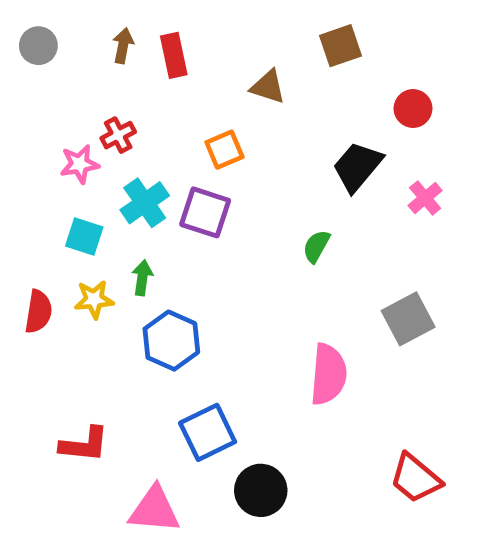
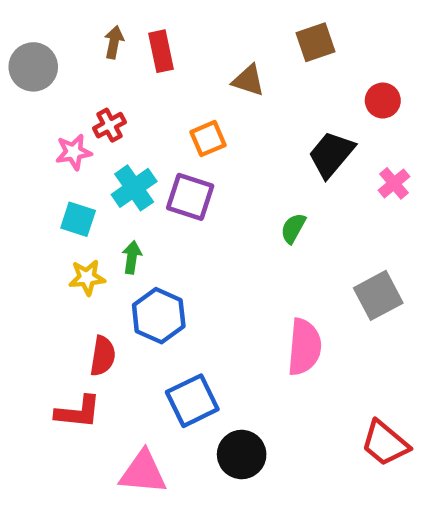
gray circle: (38, 46) -> (33, 67), moved, size x1.4
red semicircle: (38, 312) -> (103, 356), moved

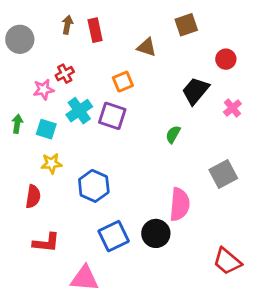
green arrow: (132, 257) -> (17, 124), moved
red semicircle: (103, 356) -> (33, 196), moved
black circle: (242, 455) -> (156, 233), moved

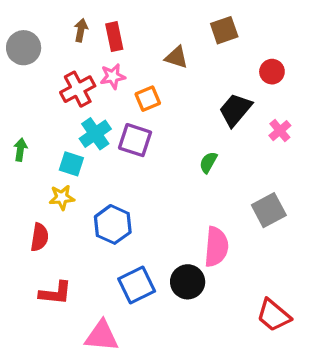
red cross: (65, 74) -> (78, 89), size x1.5
pink star: (44, 89) -> (113, 76), moved
cyan square: (46, 129) -> (71, 164), moved

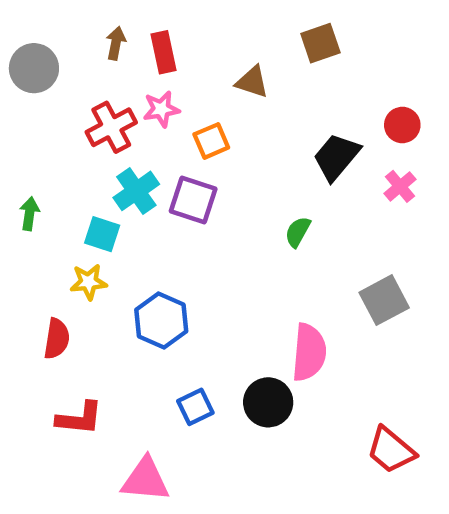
red circle: (272, 72) -> (402, 125), moved
blue square: (137, 285) -> (195, 407), size x0.7

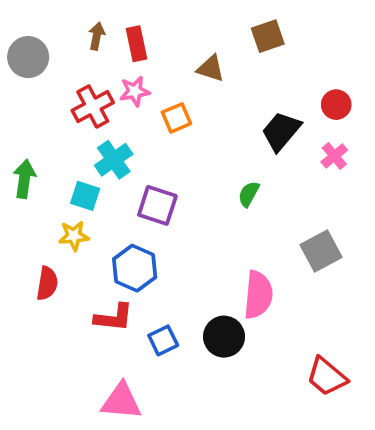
purple square: (193, 200) -> (157, 205), moved
green arrow: (29, 214) -> (24, 179), size x1.4
red L-shape: (79, 418) -> (114, 318), moved

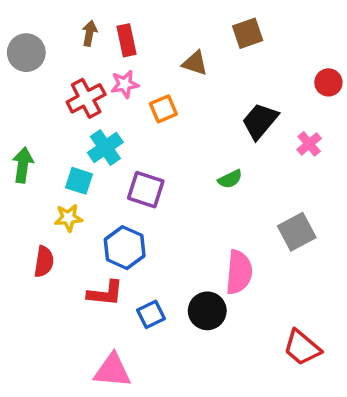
red circle: (336, 105) -> (328, 82), moved
green semicircle: (249, 194) -> (230, 179), turned -145

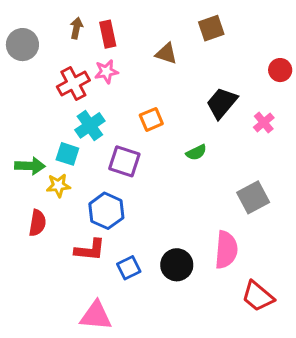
orange square: (163, 109) -> (151, 119), moved
green arrow: (23, 165) -> (30, 166), moved, turned 84
pink semicircle: (239, 272) -> (226, 250), moved

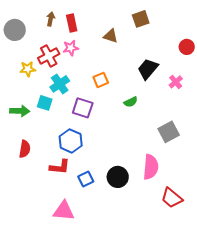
yellow star: (58, 185) -> (28, 69), moved

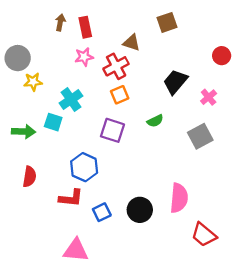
gray circle: (15, 30) -> (18, 58), moved
red cross: (49, 56) -> (116, 66), moved
purple square: (83, 108) -> (112, 130), moved
gray square: (169, 132) -> (200, 136), moved

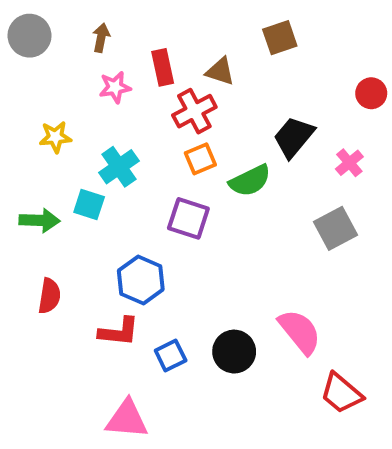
red rectangle: (85, 27) -> (163, 67), moved
pink star: (84, 57) -> (115, 87), moved
gray circle: (18, 58) -> (30, 36), moved
green semicircle: (155, 121) -> (250, 181), moved, size x1.5
pink semicircle: (179, 198) -> (300, 332), turned -44

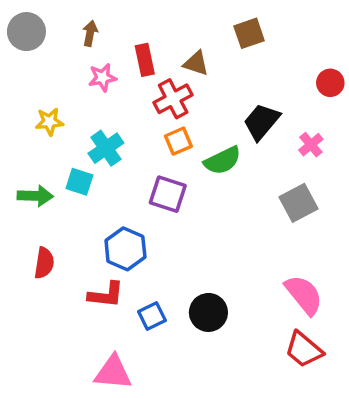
pink semicircle: (300, 332) -> (304, 295), moved

